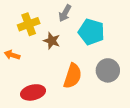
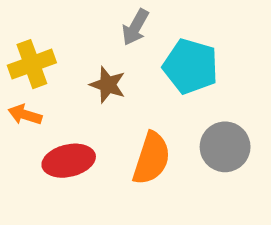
yellow cross: (29, 24) -> (32, 64), moved
red ellipse: (33, 92) -> (69, 161), moved

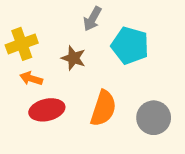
orange arrow: (25, 115) -> (31, 78), moved
gray circle: (225, 147) -> (154, 118), moved

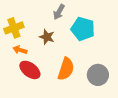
red ellipse: (47, 110) -> (30, 70), turned 50

